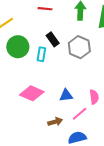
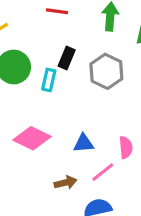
black rectangle: (53, 39) -> (67, 58), turned 56

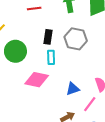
cyan rectangle: (49, 80) -> (51, 57), moved
pink diamond: (32, 138) -> (37, 80), moved

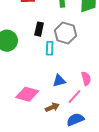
cyan rectangle: (51, 57) -> (50, 48), moved
pink diamond: (37, 80) -> (27, 94), moved

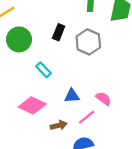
cyan rectangle: (50, 48) -> (43, 70), moved, turned -56
pink semicircle: (86, 79) -> (103, 99), turned -48

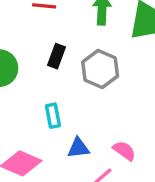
cyan rectangle: (43, 70) -> (53, 116), moved, turned 35

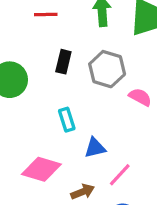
pink semicircle: (124, 151) -> (140, 97), moved

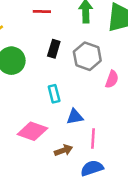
pink semicircle: (140, 97) -> (112, 79), turned 78
pink line: (120, 175) -> (93, 139), turned -42

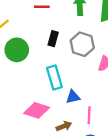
cyan rectangle: (54, 94) -> (54, 77), size x1.5

